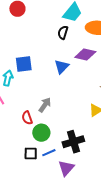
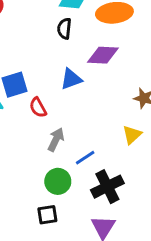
blue triangle: (62, 67) -> (71, 79), turned 35
red semicircle: (27, 118) -> (38, 107), moved
blue line: (49, 153) -> (85, 158), moved

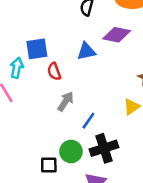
blue line: (85, 158) -> (88, 121), turned -30
green circle: (58, 181) -> (71, 152), moved

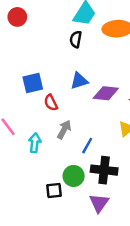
purple diamond: (117, 35) -> (106, 93), moved
cyan arrow: (17, 68) -> (35, 143), moved
black cross: (104, 148) -> (104, 170), turned 30

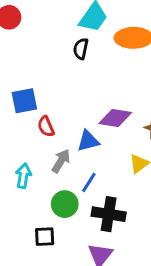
blue triangle: (79, 81) -> (88, 141), moved
green circle: (74, 176) -> (65, 204), moved

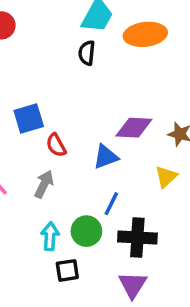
gray arrow: (61, 161) -> (44, 184), moved
cyan arrow: (23, 176) -> (50, 236), moved

